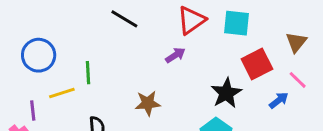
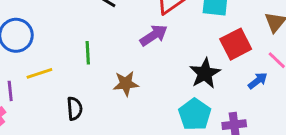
purple arrow: (175, 55) -> (154, 35), size x1.4
green line: (88, 73) -> (88, 53), moved

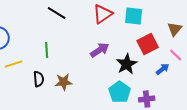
purple arrow: (154, 35) -> (100, 50), moved
brown star: (126, 84) -> (64, 82), moved
black semicircle: (75, 109) -> (39, 79), moved

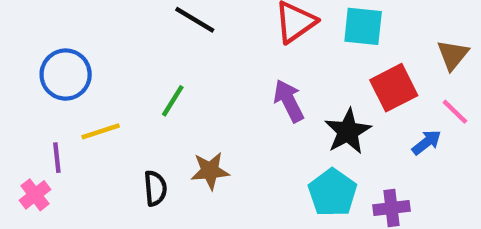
green line: (47, 50) -> (173, 101), turned 35
purple arrow: (100, 50) -> (289, 101), turned -84
black semicircle: (39, 79) -> (155, 188), moved

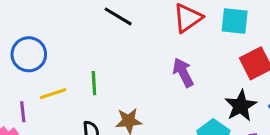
green line: (173, 101) -> (94, 83), moved, turned -35
black star: (348, 131) -> (241, 106), moved

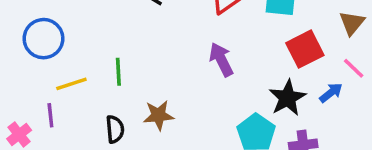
purple line: (23, 112) -> (50, 115), moved

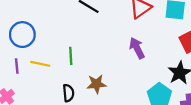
yellow line: (71, 84) -> (40, 64), turned 30
purple line: (50, 115) -> (17, 66), moved

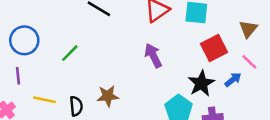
green line: (71, 56) -> (70, 53), moved, turned 48
yellow line: (40, 64) -> (45, 100), moved

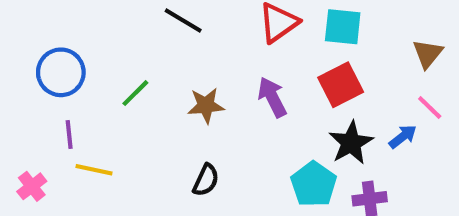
red square: (214, 48) -> (341, 85), moved
purple line: (18, 76) -> (69, 135), moved
brown star: (108, 96) -> (206, 105), moved
black semicircle: (76, 106) -> (206, 180), moved, turned 30

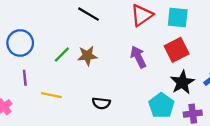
brown star: (206, 105) -> (87, 56), moved
yellow line: (94, 170) -> (51, 95), moved
black semicircle: (206, 180) -> (101, 103), turned 72

